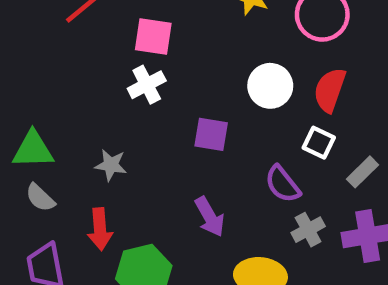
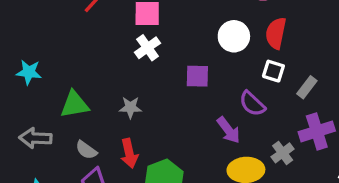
gray semicircle: (40, 198) -> (86, 150), moved
purple arrow: (210, 217) -> (228, 130), moved
gray cross: (308, 230) -> (283, 153), moved

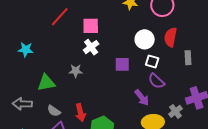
white square: (273, 71) -> (152, 61), moved
cyan star: (29, 72) -> (26, 50), moved
gray rectangle: (307, 87) -> (188, 58), moved, turned -40
gray star: (130, 107) -> (76, 71), moved

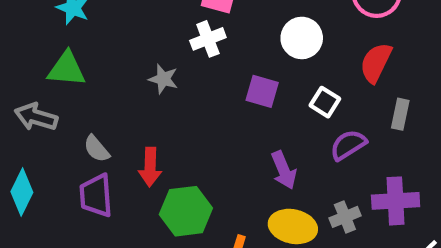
white circle: (145, 39) -> (302, 38), moved
purple semicircle: (156, 81) -> (348, 145), moved, turned 90
green triangle: (46, 83) -> (67, 69), moved

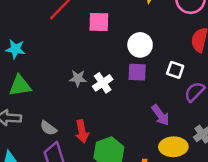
white circle: (302, 38) -> (140, 45), moved
white cross: (208, 39) -> (103, 83), moved

